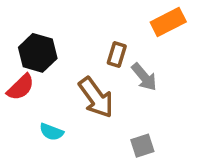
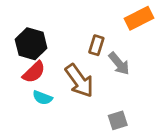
red semicircle: (21, 87) -> (34, 72), moved
cyan semicircle: (51, 132) -> (42, 98), moved

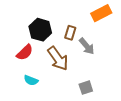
black hexagon: (31, 44) -> (40, 30), moved
cyan semicircle: (42, 98) -> (31, 80), moved

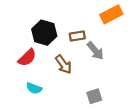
brown rectangle: (70, 33) -> (77, 36), turned 64
brown arrow: (58, 59) -> (64, 64), size x0.7

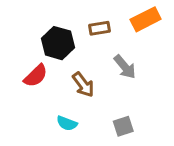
brown rectangle: (77, 36) -> (100, 28), moved
cyan semicircle: (34, 88) -> (67, 123), moved

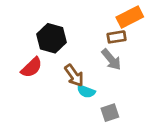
brown rectangle: (100, 28) -> (117, 37), moved
cyan semicircle: (67, 123) -> (86, 91), moved

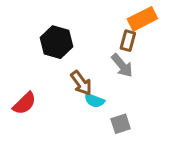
brown rectangle: (117, 37) -> (128, 41), turned -66
red semicircle: (32, 67) -> (24, 103), moved

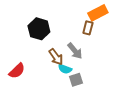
gray arrow: (122, 65) -> (75, 51), moved
gray square: (121, 124) -> (76, 80), moved

